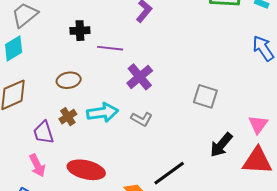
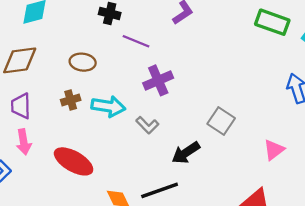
pink triangle: (258, 124) -> (274, 150), moved
purple trapezoid: (44, 133) -> (21, 106), moved
black arrow: (221, 145) -> (186, 153), moved

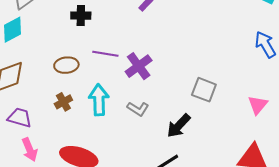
purple line: (136, 41) -> (105, 54), moved
purple trapezoid: (21, 106) -> (20, 118), turned 120
cyan arrow: (108, 106) -> (99, 100), turned -88

